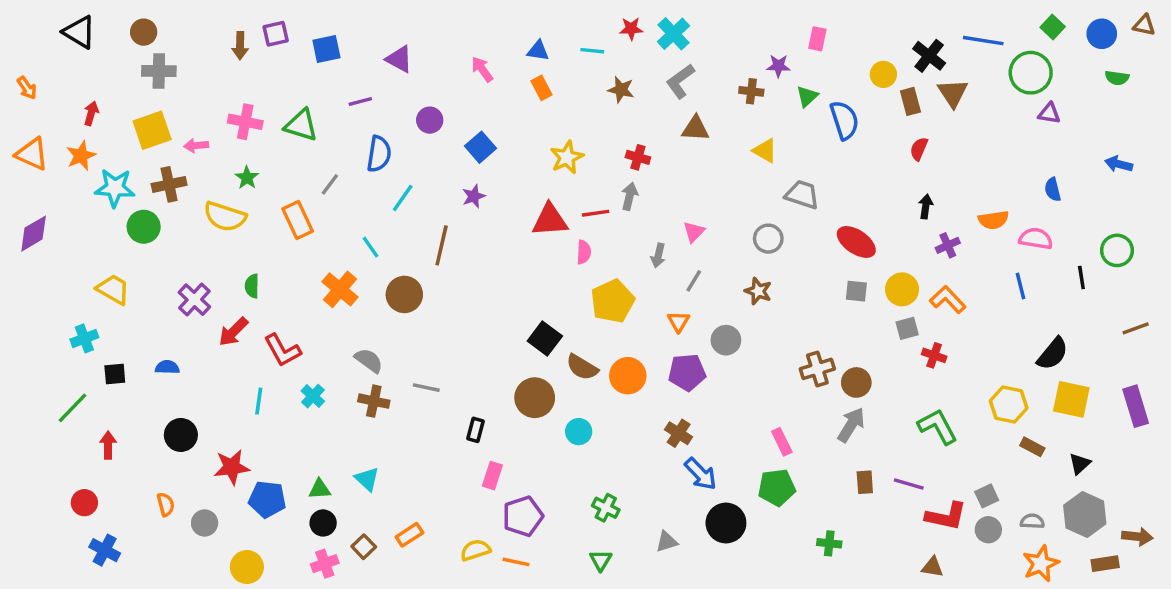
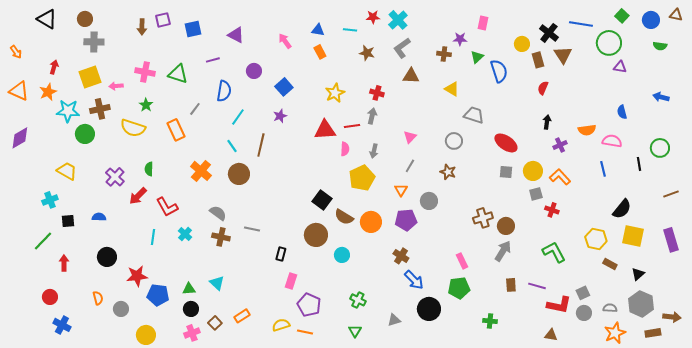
cyan line: (370, 247) -> (232, 146), moved
gray arrow: (658, 256) -> (374, 151), moved
purple pentagon: (523, 516) -> (309, 305), turned -30

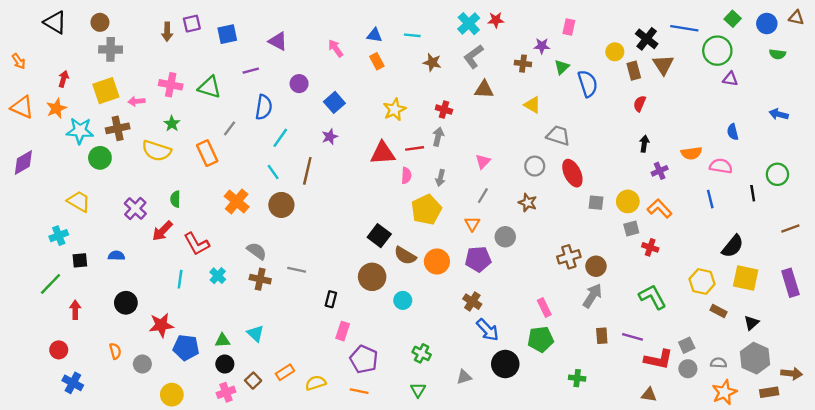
red star: (373, 17) -> (496, 20), moved
red ellipse: (506, 143) -> (572, 173), moved, turned 30
yellow semicircle: (281, 325) -> (316, 383), moved

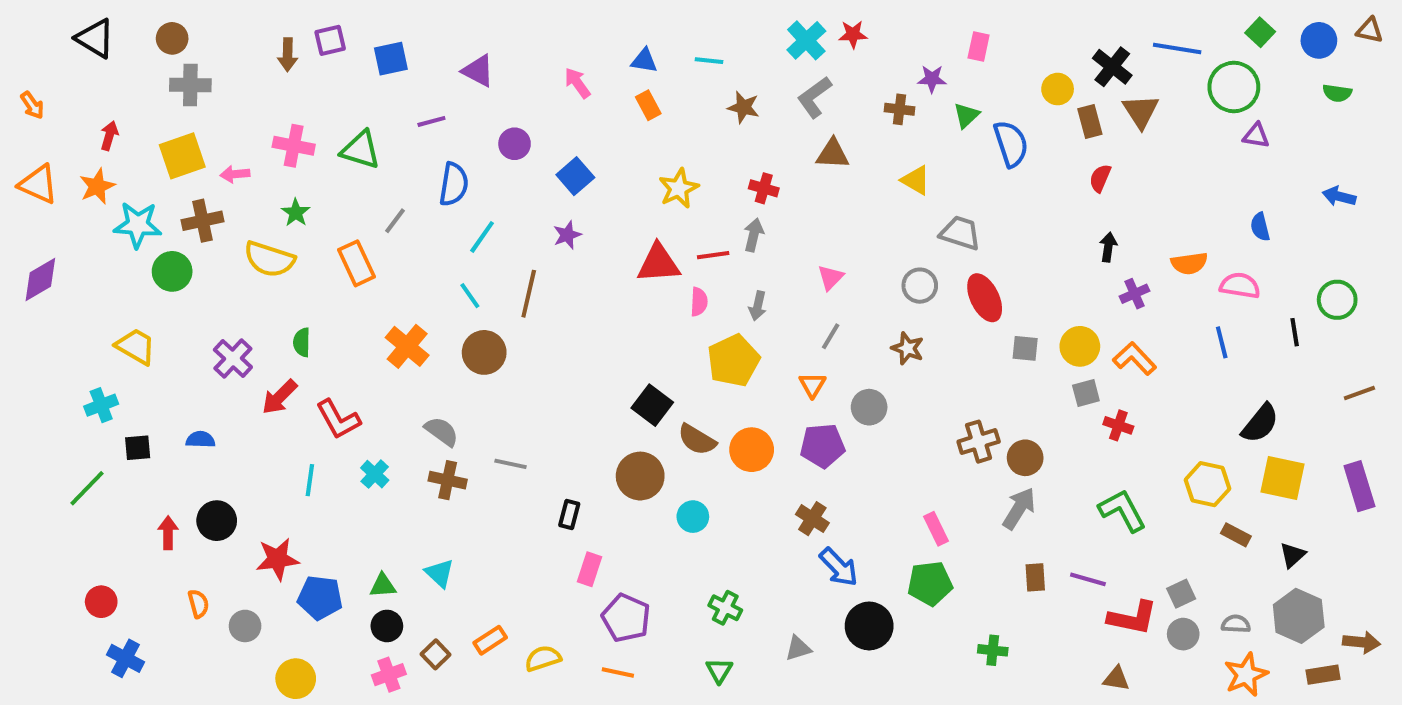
red arrow: (75, 310) -> (168, 533), moved

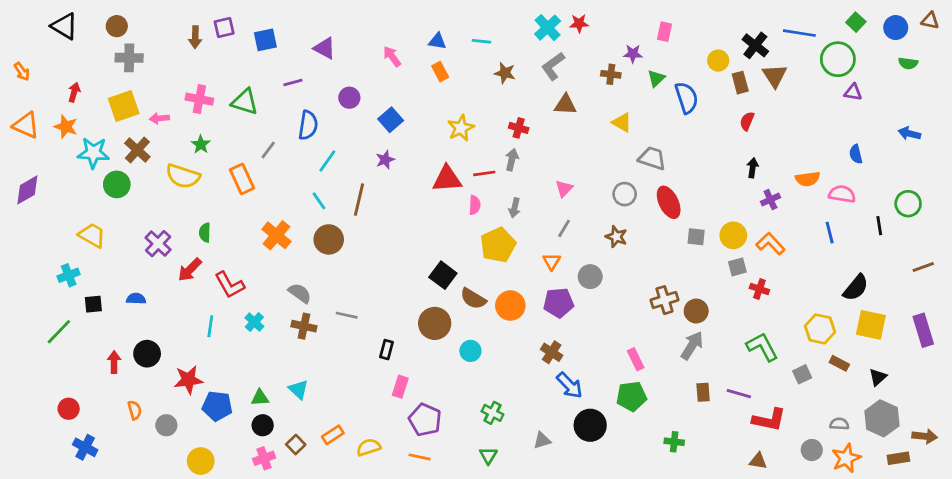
orange star: (97, 186) -> (66, 127), turned -30
brown cross: (202, 221) -> (137, 150), turned -36
gray square: (1181, 594) -> (802, 374), moved
gray circle: (1183, 634) -> (812, 450), moved

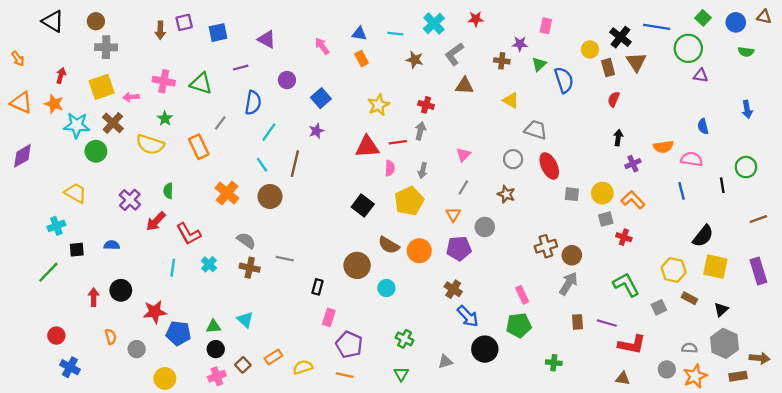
cyan cross: (548, 28) -> (434, 23), moved
blue arrow: (909, 133) -> (747, 109), turned -114
black square: (443, 275) -> (363, 206), moved

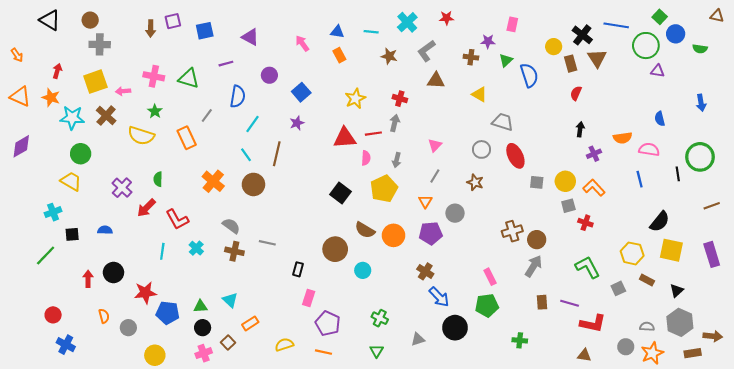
blue circle: (736, 22) -> (676, 34), moved
green circle: (96, 151) -> (81, 154), moved
green circle: (746, 167) -> (700, 157), size x1.4
orange rectangle: (273, 357) -> (250, 323), moved

